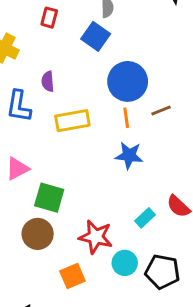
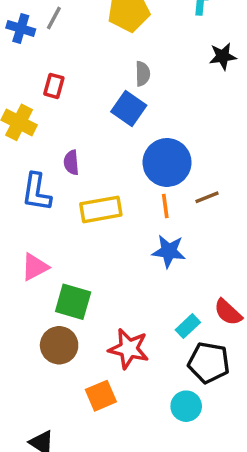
red rectangle: (49, 18) -> (54, 86), moved
cyan circle: (125, 263) -> (186, 406), moved
black pentagon: (162, 272) -> (209, 363), moved

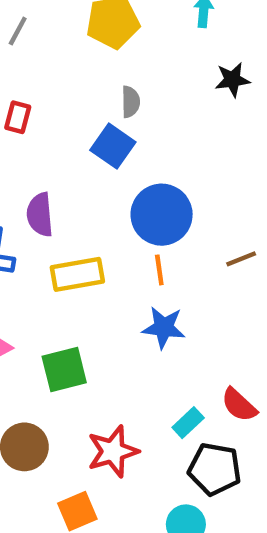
purple semicircle: (71, 162) -> (40, 215), size x1.4
brown line: (207, 197) -> (241, 259), moved
green square: (73, 302) -> (64, 369), moved, turned -30
red star: (129, 349) -> (113, 451), turned -30

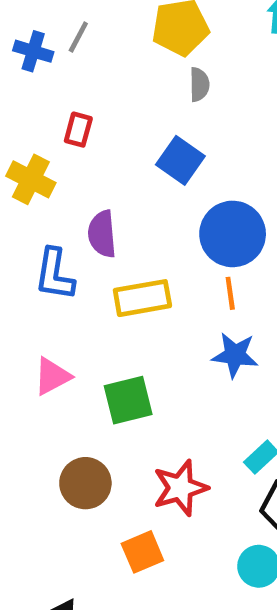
gray semicircle: (131, 102) -> (199, 84), moved

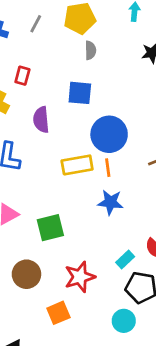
gray line: (78, 37) -> (36, 24), moved
blue square: (180, 160) -> (80, 93), turned -30
purple semicircle: (102, 234) -> (41, 120), moved
yellow rectangle: (142, 298) -> (77, 165), moved

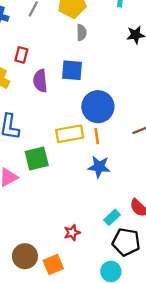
purple semicircle: (41, 120) -> (40, 81), moved
green square: (50, 228) -> (37, 158), moved
brown circle: (26, 274) -> (25, 256), moved
red star: (80, 277) -> (72, 233), size x0.6

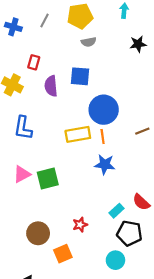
gray semicircle: (81, 33) -> (89, 42), turned 80
green square: (37, 158) -> (48, 178), moved
brown circle: (25, 256) -> (38, 233), moved

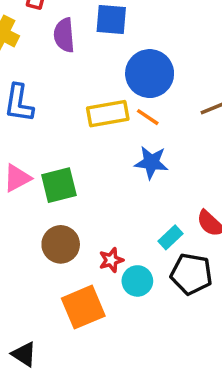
orange line: (103, 137) -> (148, 117), turned -48
brown circle: (38, 233) -> (61, 244), moved
orange square: (63, 254) -> (83, 307), size x1.4
cyan circle: (115, 260) -> (137, 281), moved

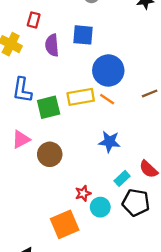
blue star: (151, 162) -> (109, 142), moved
green square: (59, 185) -> (49, 107), moved
brown circle: (61, 244) -> (50, 154), moved

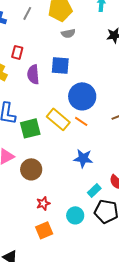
yellow rectangle: (81, 97) -> (58, 119), turned 50
red star: (83, 193) -> (43, 203), moved
orange square: (65, 224) -> (44, 230), size x0.7

